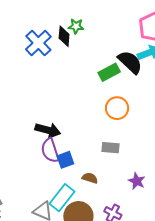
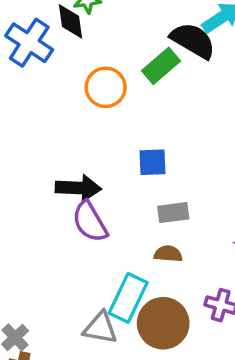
orange circle: (117, 108) -> (106, 87), moved
gray rectangle: (111, 148) -> (173, 213), moved
blue square: (65, 160) -> (153, 162), moved, turned 30

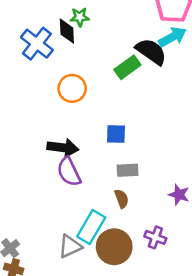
orange circle: (106, 87) -> (72, 88), moved
brown semicircle: (168, 254) -> (122, 199), turned 60
gray triangle: (100, 328) -> (70, 246), turned -40

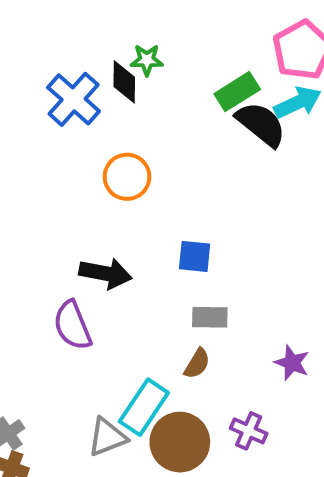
green rectangle: (127, 67) -> (237, 92), moved
purple semicircle: (69, 172) -> (72, 325), moved
brown semicircle: (122, 199) -> (197, 364), turned 48

